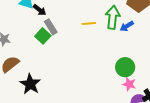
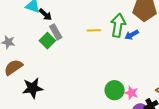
green circle: (125, 67) -> (115, 90), moved
black star: (30, 84) -> (33, 88), turned 30

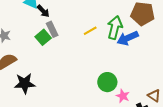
yellow line: (94, 30) -> (90, 31), turned -32
blue arrow: (132, 35) -> (128, 38), size x1.5
green circle: (115, 90) -> (107, 82), moved

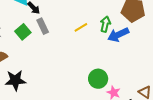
green arrow: (115, 28) -> (105, 24), size x0.7
green square: (43, 37) -> (23, 32), moved

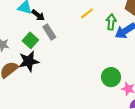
yellow line: (81, 27) -> (87, 13), moved
black star: (15, 80) -> (29, 61), moved

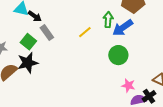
yellow line: (87, 13) -> (85, 32), moved
green circle: (111, 77) -> (118, 55), moved

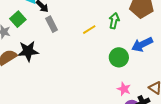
blue arrow: (123, 28) -> (142, 44), moved
green square: (28, 42) -> (18, 19), moved

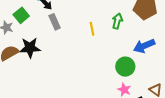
yellow line: (89, 30) -> (92, 29), turned -72
green circle: (119, 57) -> (125, 67), moved

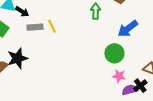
gray rectangle: (55, 22) -> (35, 27), turned -56
yellow line: (92, 29) -> (52, 26), moved

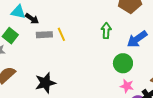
green arrow: (96, 11) -> (106, 31), moved
black star: (17, 58) -> (45, 83), moved

